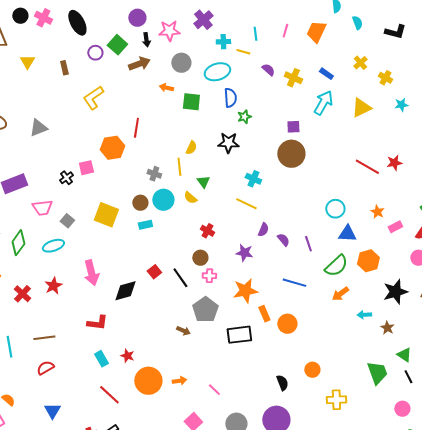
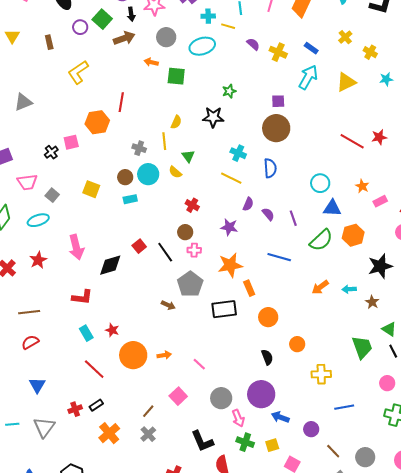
blue semicircle: (230, 98) -> (270, 168), moved
yellow square: (106, 215) -> (91, 189), size x0.7
orange arrow: (340, 294) -> (320, 287), moved
orange circle: (287, 324) -> (268, 317), moved

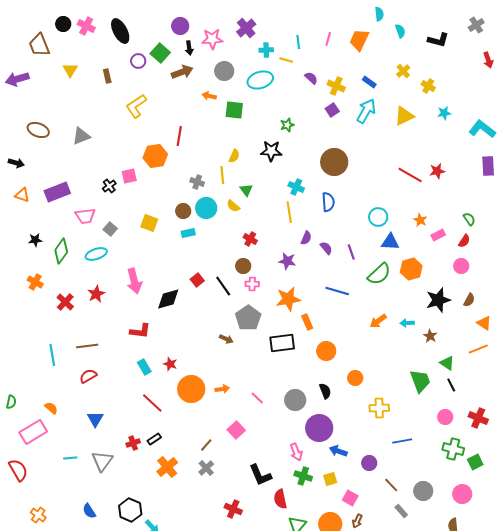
purple square: (278, 101) -> (332, 110), moved, turned -32
yellow line: (231, 178) -> (289, 212), turned 55
gray circle: (221, 398) -> (295, 400), moved

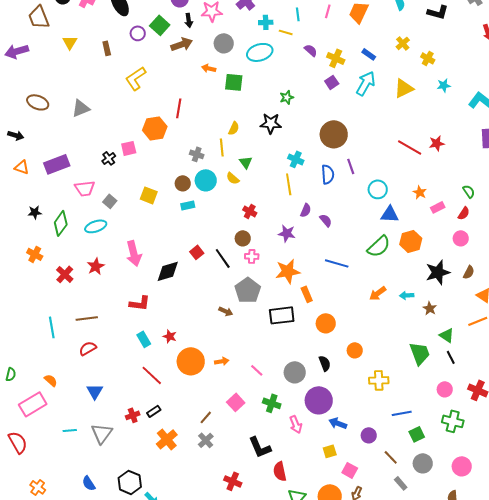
purple line: (351, 252) -> (351, 166), moved
green square: (475, 462) -> (417, 434), moved
green cross: (303, 476) -> (272, 403), moved

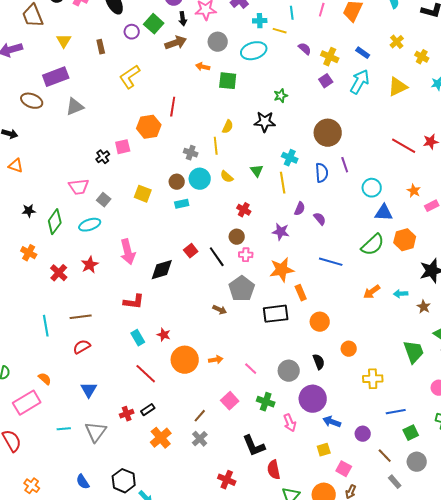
green triangle: (246, 162) -> (257, 171), moved
purple rectangle: (57, 164) -> (56, 77), moved

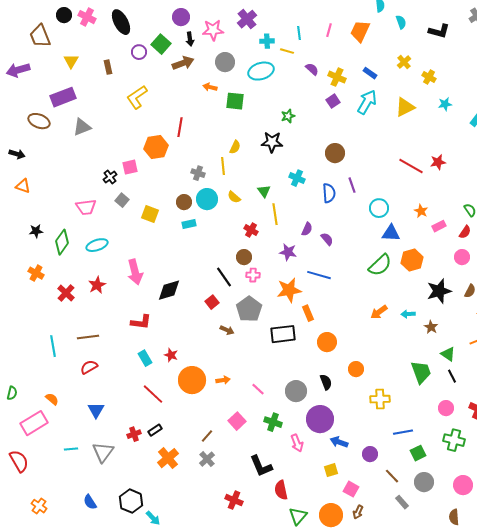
brown circle: (328, 133) -> (335, 153), size x0.7
yellow line: (283, 183) -> (275, 214), moved
gray square: (104, 200) -> (122, 200), moved
red square: (191, 251) -> (212, 302), moved
blue line: (331, 262) -> (319, 275), moved

